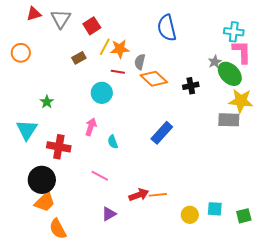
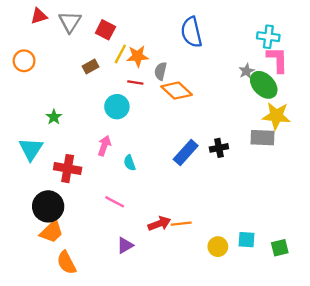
red square: (92, 26) -> (105, 30), turned -30
black cross: (191, 86) -> (219, 148), moved

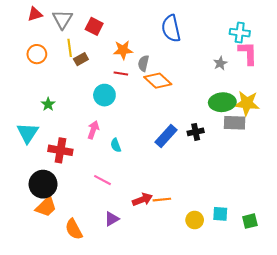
yellow line: (120, 54) -> (70, 48), moved, turned -36
orange circle: (24, 61) -> (37, 54), moved
green ellipse: (264, 85) -> (222, 102), moved, turned -50
orange semicircle: (66, 263) -> (74, 229), moved

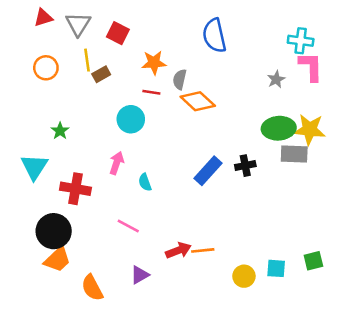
green square: (250, 221) -> (313, 261), moved

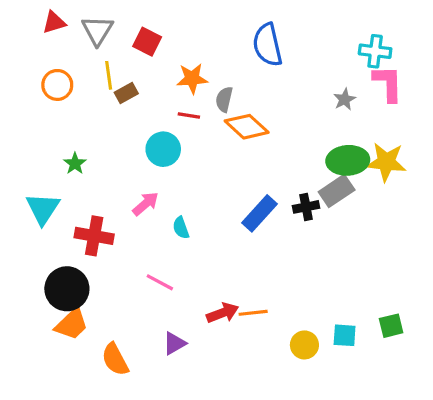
gray rectangle: (294, 154) -> (337, 191), moved, turned -36
pink arrow: (117, 163) -> (146, 204), turned 30

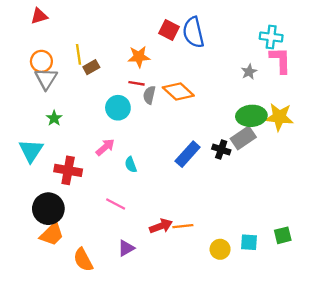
gray triangle: (97, 30) -> (46, 79), moved
red square: (147, 42) -> (169, 30), moved
gray semicircle: (224, 99) -> (149, 95), moved
black cross: (306, 207) -> (221, 150), turned 30

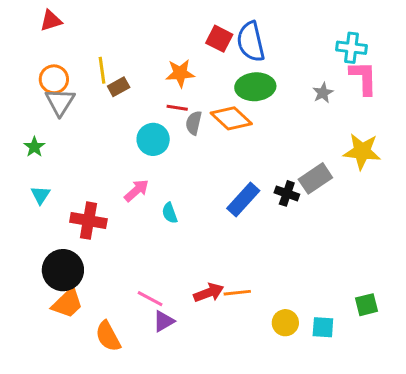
green ellipse: (251, 116) -> (255, 87), moved
green star: (54, 118) -> (34, 147), moved
cyan triangle: (31, 151) -> (40, 195), size x0.6
pink line: (116, 204) -> (150, 299), moved
cyan square: (249, 242) -> (323, 327), moved

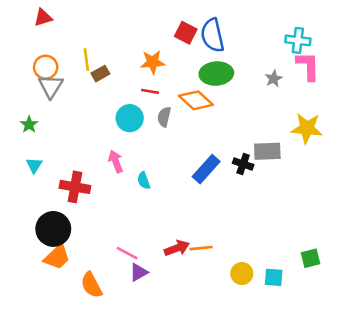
gray semicircle: (194, 123) -> (164, 117), moved
gray rectangle: (315, 178) -> (267, 151), turned 32
pink arrow: (137, 190) -> (116, 161), turned -70

